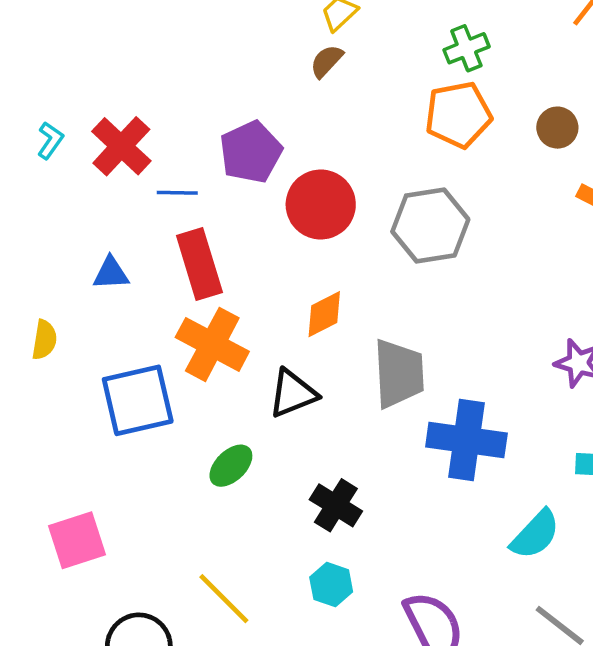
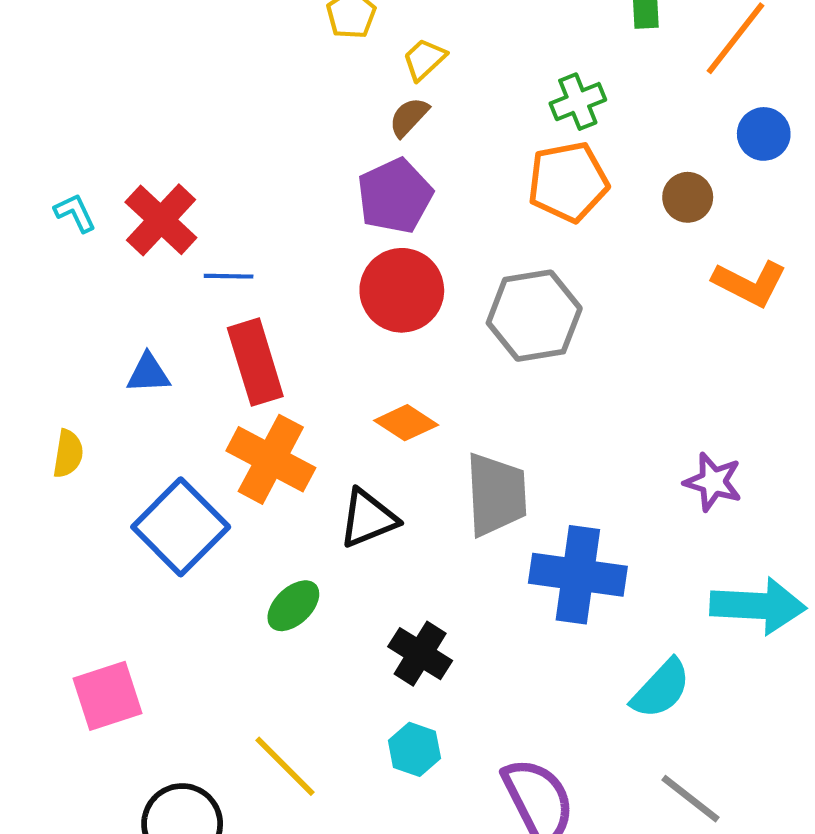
cyan L-shape: (50, 140) -> (75, 213), turned -60
purple pentagon: (251, 152) -> (395, 196), moved
orange diamond: (324, 314) -> (406, 423), turned 60
blue square: (138, 400) -> (181, 527), turned -32

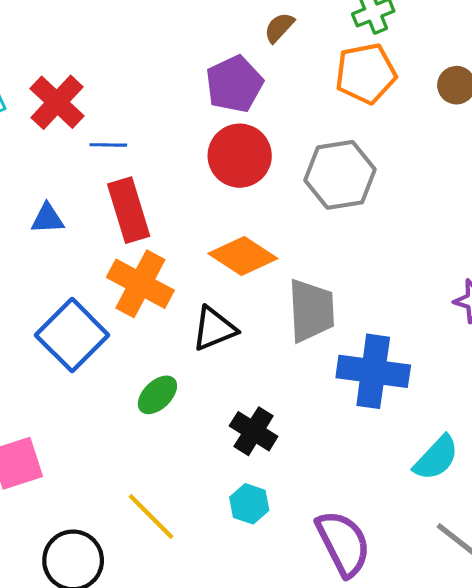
brown semicircle: (409, 117) -> (279, 27), moved
orange diamond: (406, 423) -> (243, 256), size x1.4

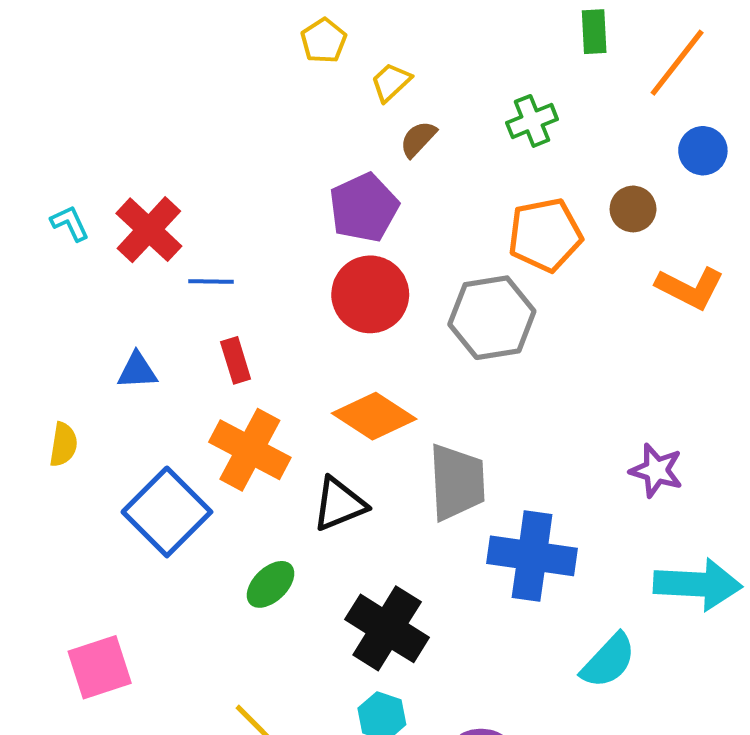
orange pentagon: (366, 73) -> (545, 235), moved
red rectangle: (129, 210) -> (236, 360), size x0.6
black cross: (254, 431) -> (387, 628), size x1.4

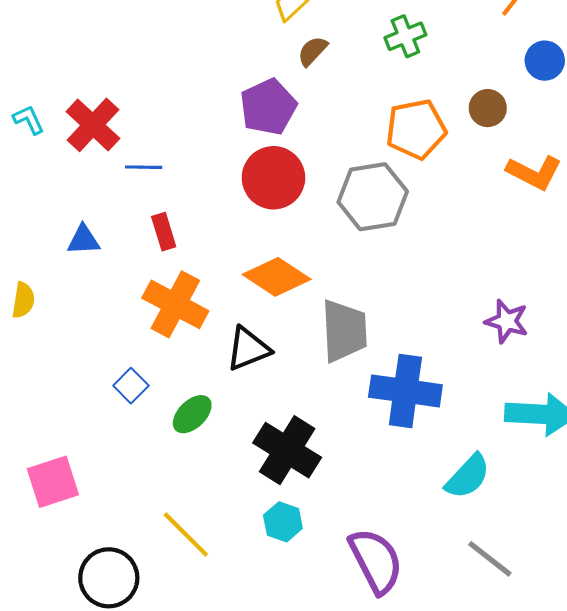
blue square: (167, 512) -> (131, 386), moved, size x0.5

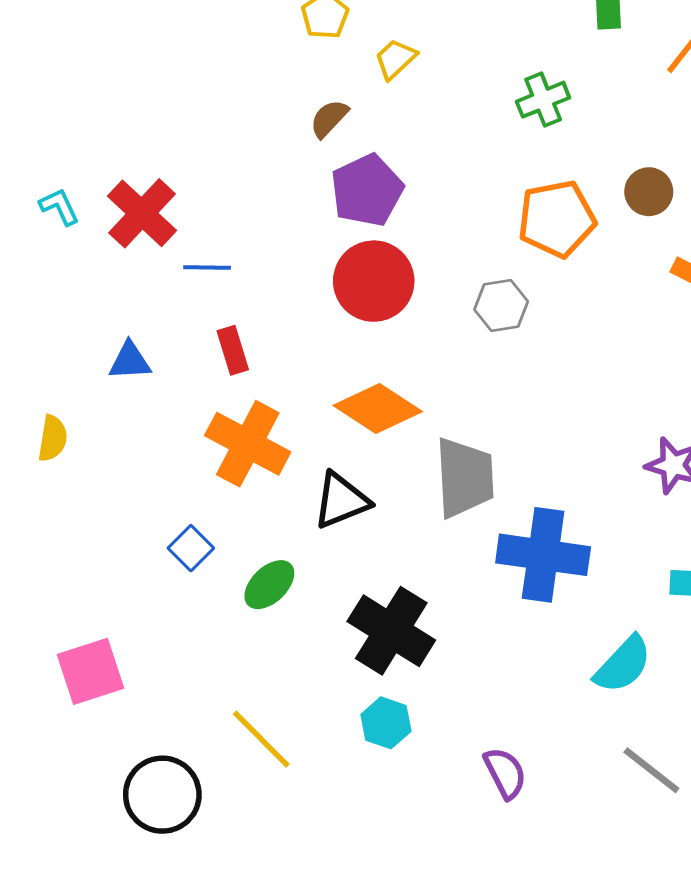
brown semicircle: (313, 51) -> (329, 119), moved
gray hexagon: (373, 197) -> (501, 305), size x0.6
purple semicircle: (376, 561) -> (505, 773), size x0.6

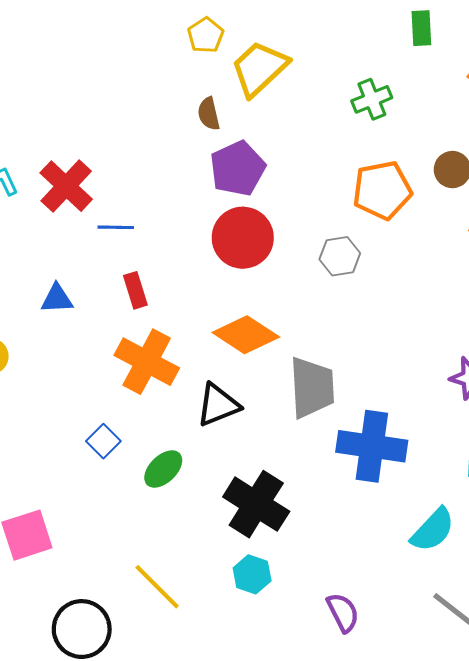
yellow trapezoid: (395, 59) -> (259, 68), size x1.8
brown semicircle: (329, 119) -> (209, 114), turned -56

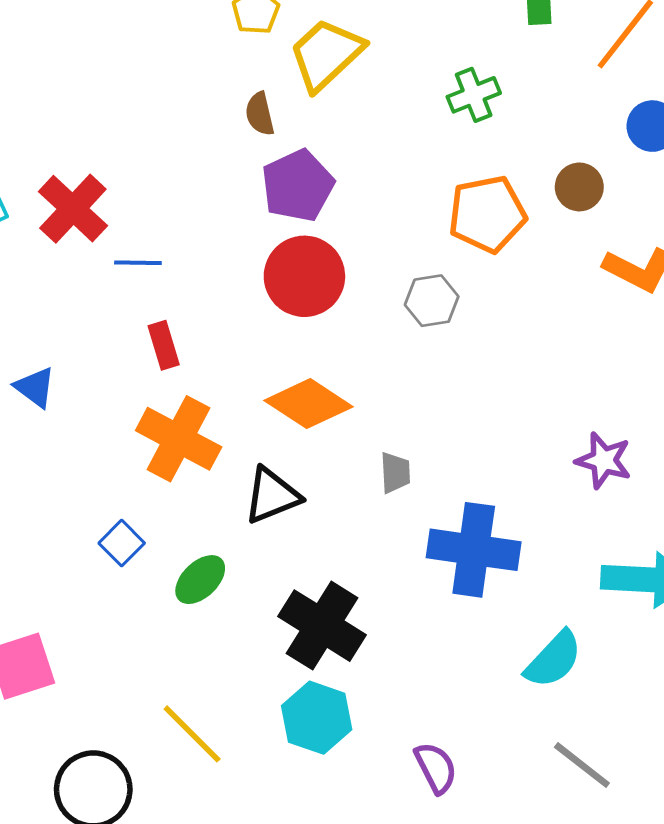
blue triangle: (57, 299) -> (35, 387), moved, turned 40
gray trapezoid: (312, 387) -> (395, 473), size x0.5
cyan hexagon: (252, 574) -> (317, 718), size x1.4

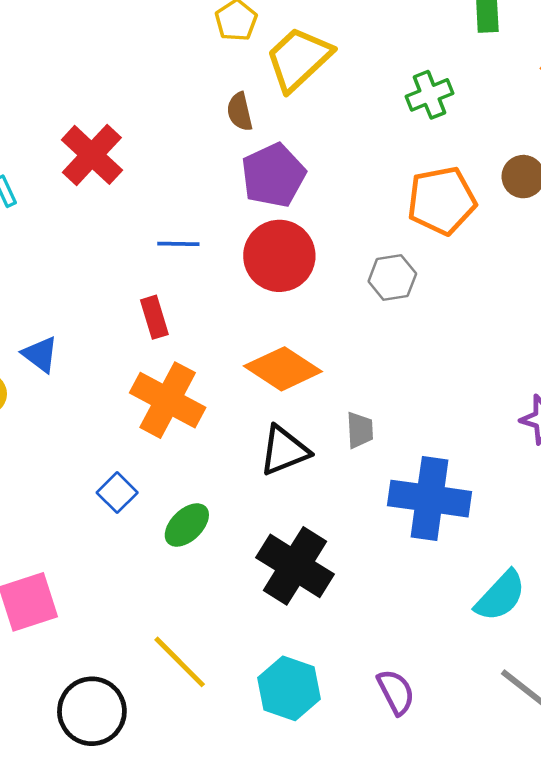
red cross: (73, 209) -> (92, 155), moved
blue line: (138, 263) -> (178, 244), moved
black triangle: (272, 496) -> (284, 451), moved
cyan hexagon: (317, 718) -> (289, 688), moved

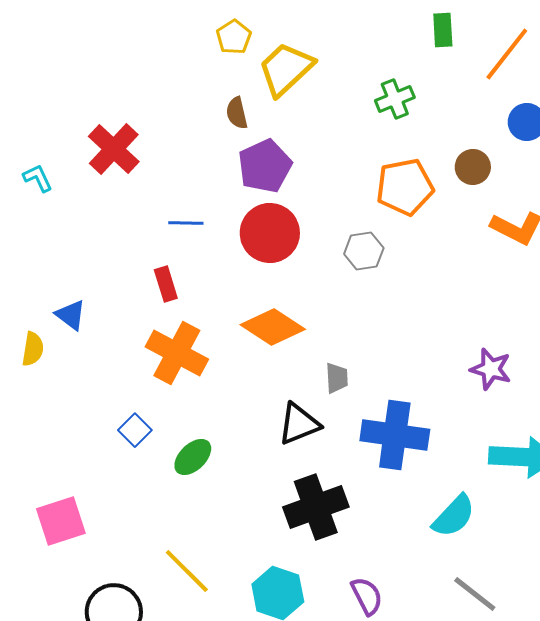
black triangle: (284, 451) -> (299, 424), moved
black cross: (295, 566) -> (316, 507), moved, turned 38

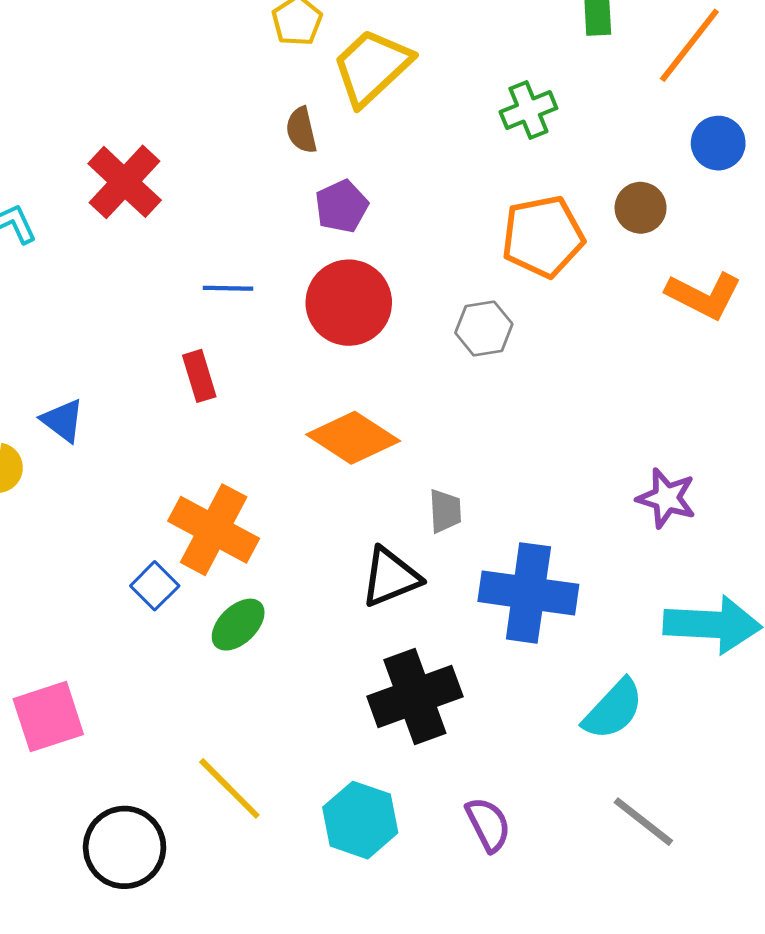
purple pentagon: (265, 166) -> (342, 206), size x0.7
orange cross: (177, 353) -> (214, 530), moved

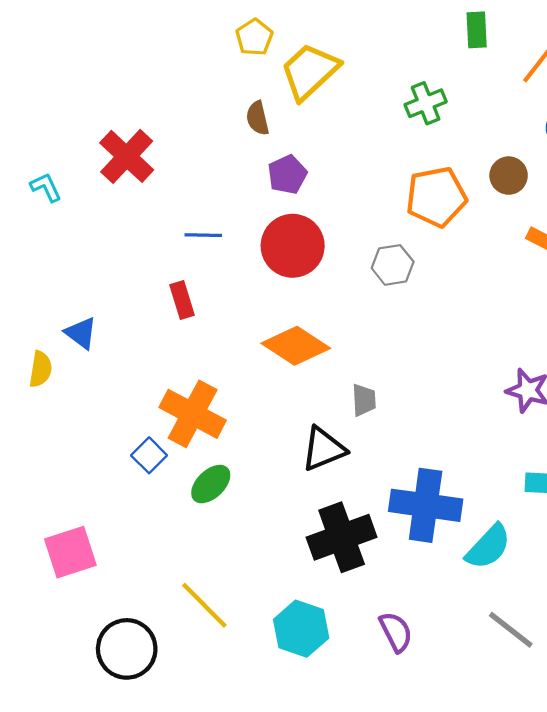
blue cross: (528, 593) -> (426, 505), moved

